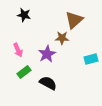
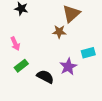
purple star: (47, 54) -> (68, 67), moved

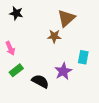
cyan rectangle: (88, 53) -> (83, 57), turned -64

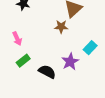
cyan rectangle: (83, 57) -> (90, 48), turned 32

